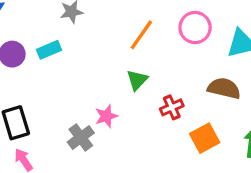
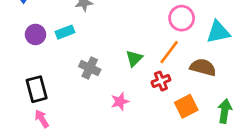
orange line: (141, 35) -> (169, 52), moved
pink star: (106, 116) -> (120, 102), moved
gray cross: (81, 137) -> (90, 68), moved, turned -30

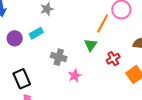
orange line: (169, 52) -> (103, 24), moved
pink star: (120, 102) -> (75, 76), moved

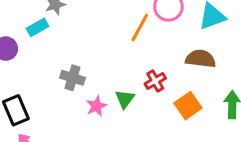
cyan rectangle: (36, 33) -> (38, 27), moved
green triangle: (91, 45) -> (125, 99), moved

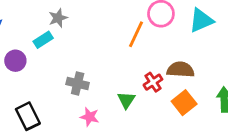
brown semicircle: (201, 59) -> (181, 70), moved
pink star: (96, 106) -> (90, 117), moved, turned -30

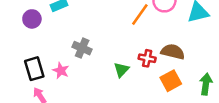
red cross: (153, 82) -> (147, 58), turned 35
pink star: (90, 117) -> (61, 71), moved

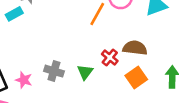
gray cross: (82, 48) -> (54, 71), moved
red cross: (147, 58) -> (110, 58), turned 35

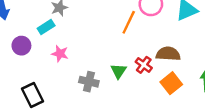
green triangle: (85, 72) -> (118, 71), moved
pink star: (24, 80) -> (60, 54), moved

